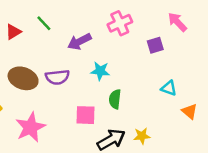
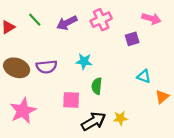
pink arrow: (177, 22) -> (151, 19), turned 150
purple arrow: (79, 42) -> (67, 23), moved
orange triangle: (190, 111) -> (162, 97), turned 40

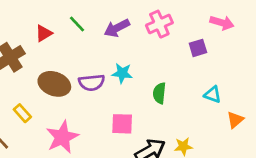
cyan star: (84, 61) -> (122, 73), moved
green semicircle: (97, 86) -> (159, 93), moved

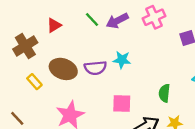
green line: (77, 24) -> (92, 20), moved
green semicircle: (159, 93) -> (164, 93), moved
yellow rectangle: (22, 113) -> (34, 82), moved

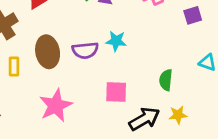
brown ellipse: (63, 69) -> (48, 52), turned 60
yellow rectangle: (34, 82) -> (14, 67), turned 42

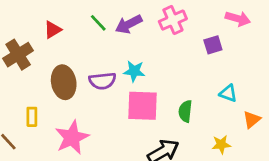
yellow rectangle: (14, 67) -> (32, 117), moved
pink square: (116, 92) -> (142, 106), moved, size x1.4
yellow star: (178, 115) -> (221, 144), moved

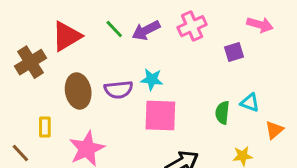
red triangle: (53, 30) -> (67, 36), size x1.6
green semicircle: (185, 111) -> (222, 113), moved

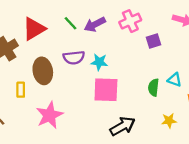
purple square: (234, 52) -> (154, 41), moved
purple semicircle: (119, 90) -> (74, 58), moved
yellow rectangle: (45, 127) -> (21, 90), moved

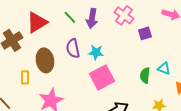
pink cross: (130, 21) -> (124, 15), turned -30
purple arrow: (95, 24) -> (92, 18), turned -54
purple semicircle: (74, 58) -> (73, 48), turned 84
pink square: (106, 90) -> (102, 77), turned -30

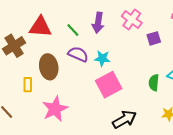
green line: (70, 17) -> (73, 30), moved
red triangle: (37, 22) -> (40, 27), turned 35
purple semicircle: (73, 48) -> (78, 54), turned 126

